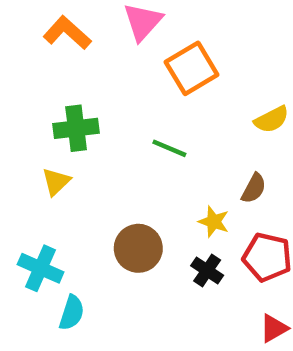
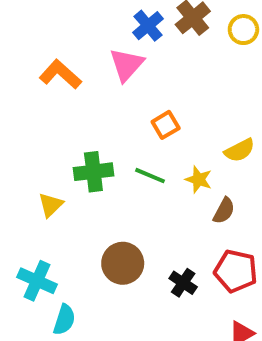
orange square: (192, 68) -> (166, 125), moved, size x0.6
green cross: (76, 128) -> (93, 172), moved
yellow star: (214, 222) -> (199, 179), moved

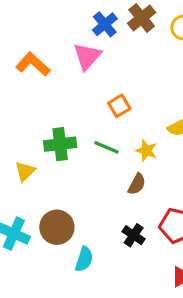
brown semicircle: (224, 211) -> (137, 184), moved
brown circle: (123, 263) -> (57, 227), moved
cyan semicircle: (64, 320) -> (84, 259), moved

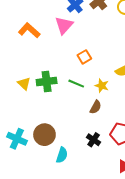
yellow triangle: (25, 171) -> (24, 84), moved, turned -32

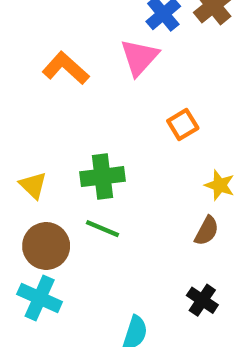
yellow triangle: (24, 84) -> (33, 185), moved
green line: (76, 84) -> (103, 229), moved
brown circle: (44, 135) -> (46, 246), moved

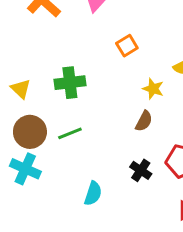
green line: (103, 229) -> (70, 133), moved, turned -45

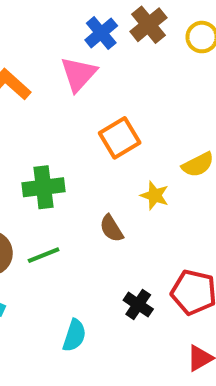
orange square: (127, 46) -> (120, 138), size x1.4
brown semicircle: (144, 121) -> (111, 228), moved, turned 120

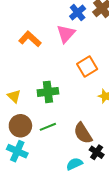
brown semicircle: (111, 228) -> (83, 133), moved, size x1.5
cyan semicircle: (74, 335) -> (74, 164), moved, turned -133

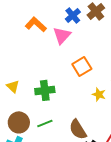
orange L-shape: (30, 39) -> (36, 24), moved
yellow triangle: (14, 96) -> (13, 86), moved

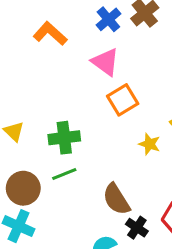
pink triangle: (62, 35) -> (105, 62), moved, turned -36
green line: (45, 123) -> (64, 174), moved

